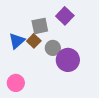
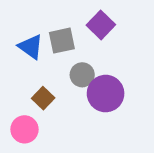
blue triangle: (17, 41) -> (31, 47), moved, turned -42
brown square: (34, 41) -> (43, 98), moved

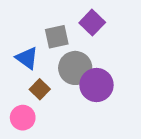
blue triangle: (31, 47) -> (27, 58), moved
gray circle: (82, 75) -> (75, 68), size x1.5

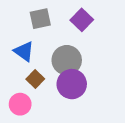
gray square: (57, 37) -> (40, 19), moved
purple circle: (96, 85) -> (72, 84), moved

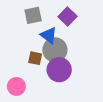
blue triangle: (24, 51) -> (49, 35), moved
brown square: (35, 79) -> (35, 58), moved, turned -32

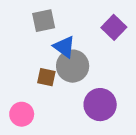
purple square: (67, 16) -> (114, 27), moved
purple circle: (59, 70) -> (100, 105), moved

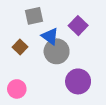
purple square: (114, 27) -> (78, 26), moved
brown square: (46, 77) -> (20, 47), moved, turned 32

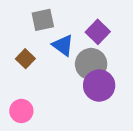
gray circle: (57, 51) -> (91, 64), moved
purple circle: (78, 81) -> (99, 86), moved

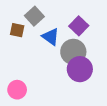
gray square: (43, 20) -> (34, 16), turned -30
brown square: (25, 59) -> (17, 30), moved, turned -32

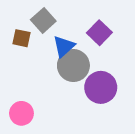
blue triangle: (51, 37) -> (64, 46), turned 42
gray circle: (73, 52) -> (73, 66), moved

